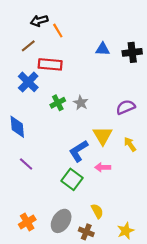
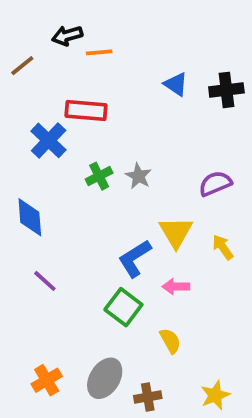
orange line: (58, 31) -> (99, 52), turned -64
brown line: (28, 46) -> (22, 66), moved
blue triangle: (103, 49) -> (176, 84), turned 32
yellow semicircle: (97, 211) -> (170, 341), moved
brown cross: (86, 232) -> (148, 397), turned -32

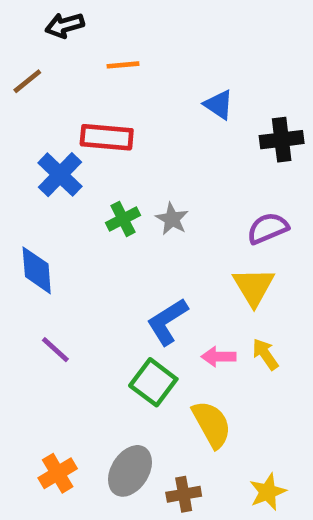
black arrow: (67, 36) -> (65, 25), moved
black cross: (226, 90) -> (282, 140), moved
yellow triangle: (176, 232) -> (254, 287), moved
yellow arrow: (223, 247) -> (265, 354), moved
yellow semicircle: (170, 341) -> (212, 424), size x1.5

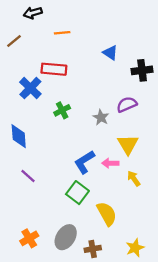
gray star: (172, 219) -> (101, 117), moved
purple semicircle: (268, 228) -> (127, 104), moved
pink arrow: (219, 357) -> (110, 163), moved

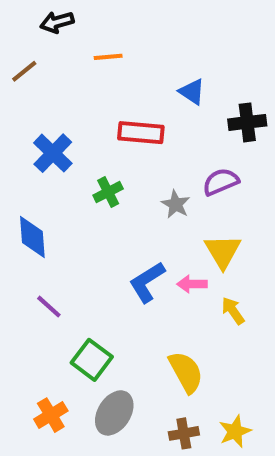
red rectangle: (54, 69) -> (141, 133), moved
green square: (77, 193) -> (92, 360), moved
brown cross: (93, 249) -> (184, 433), moved

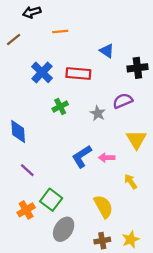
blue cross: (53, 153) -> (42, 72), moved
yellow triangle: (223, 251) -> (136, 139), moved
yellow arrow: (233, 311) -> (131, 182), moved
orange cross: (51, 415) -> (26, 210), moved

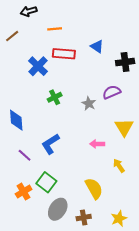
red rectangle: (78, 74) -> (64, 54), moved
blue L-shape: (82, 157) -> (50, 144), moved
brown cross: (102, 241) -> (84, 217), moved

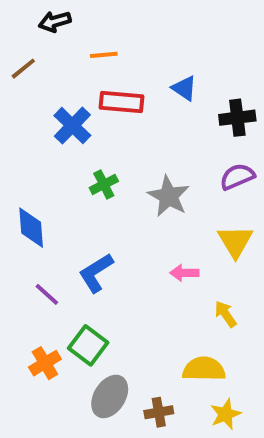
purple semicircle: (112, 92) -> (237, 177), moved
gray star: (89, 103) -> (169, 196), size x1.5
yellow semicircle: (94, 188) -> (204, 369), moved, turned -60

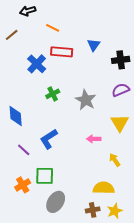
orange line: (104, 55) -> (53, 28), turned 32
blue triangle: (184, 88) -> (94, 45), turned 32
green square: (88, 345) -> (45, 176), turned -36
brown cross: (159, 412) -> (93, 210), moved

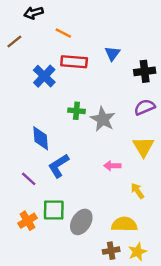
green cross: (53, 94) -> (76, 111), moved, turned 32
blue diamond: (16, 116) -> (41, 138), moved
gray ellipse: (56, 202) -> (81, 222), moved

